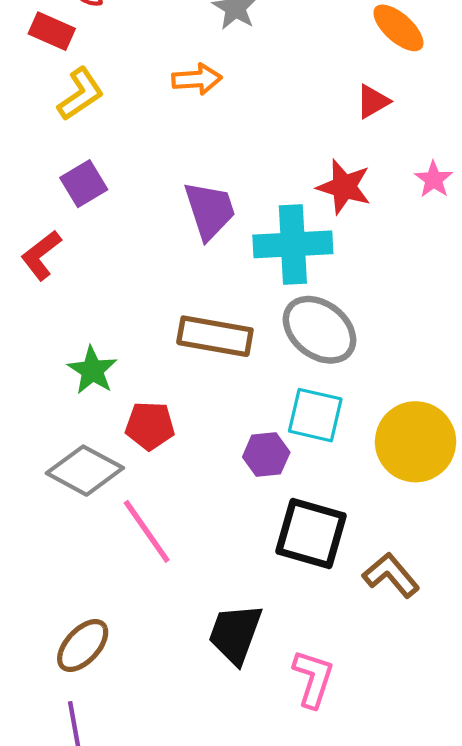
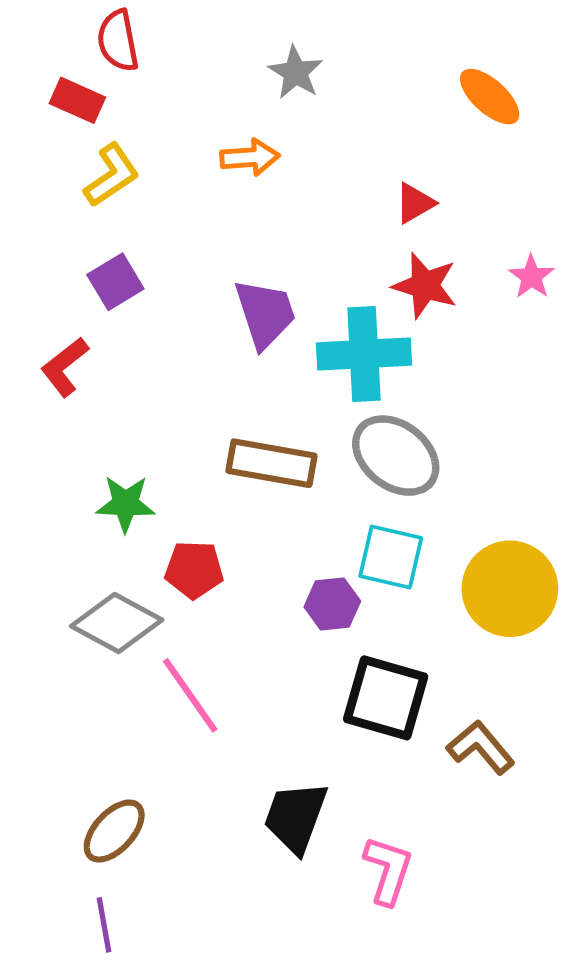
red triangle: (373, 101) -> (415, 203), moved
green star: (92, 370) -> (126, 504), turned -30

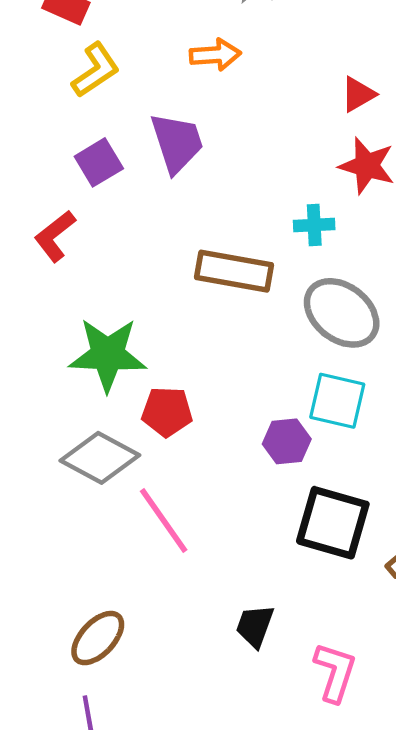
purple trapezoid: (265, 313) -> (177, 143), moved
cyan cross: (364, 354) -> (314, 225), size x0.5
brown rectangle: (271, 463) -> (234, 271), moved
green star: (126, 504) -> (108, 355), size x1.5
black trapezoid: (296, 817) -> (255, 626), size x0.7

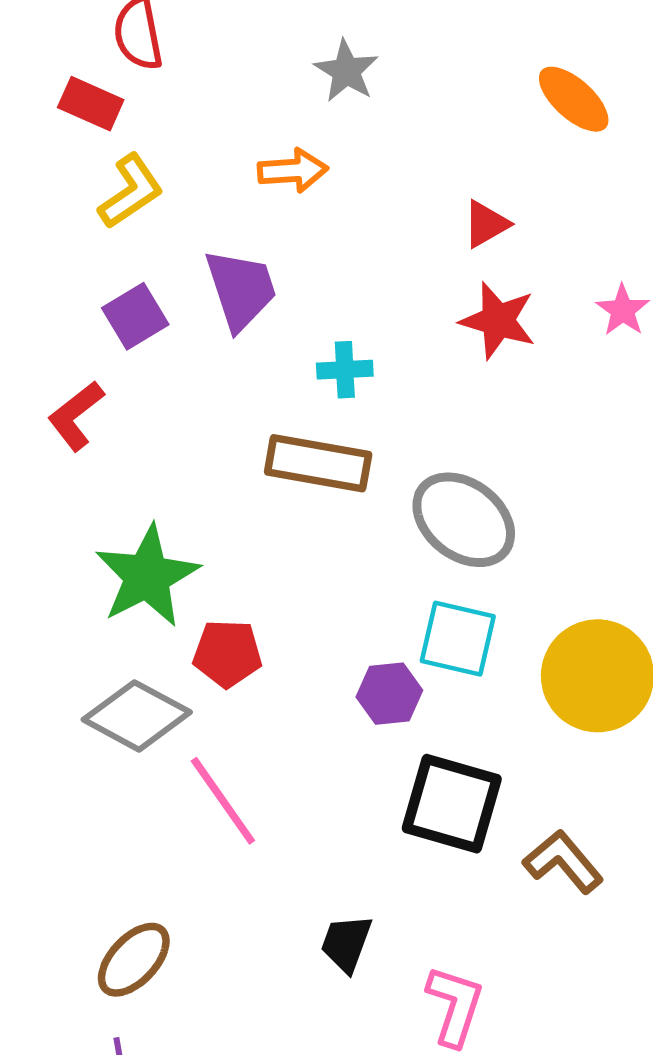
cyan cross: (314, 225) -> (345, 370), moved
green star: (108, 355) -> (147, 576), turned -30

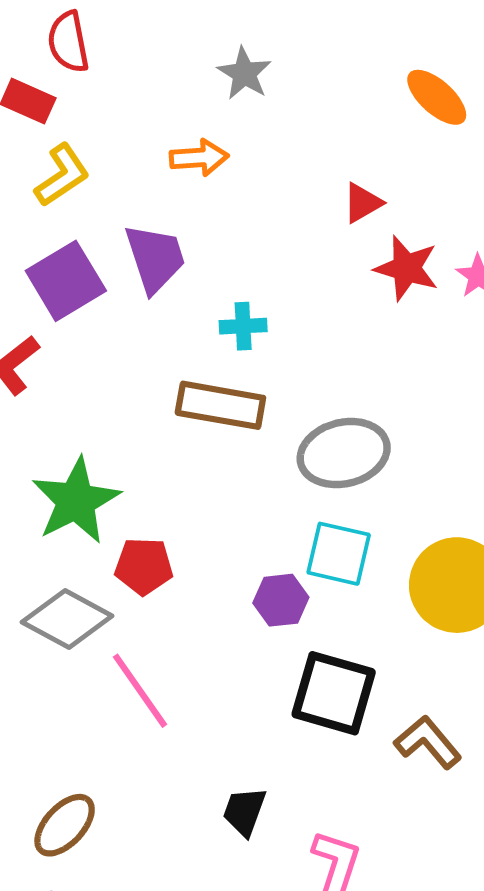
purple square: (135, 316) -> (66, 281), size x1.4
red star: (498, 321) -> (407, 268), moved
gray ellipse: (464, 520) -> (344, 453), turned -52

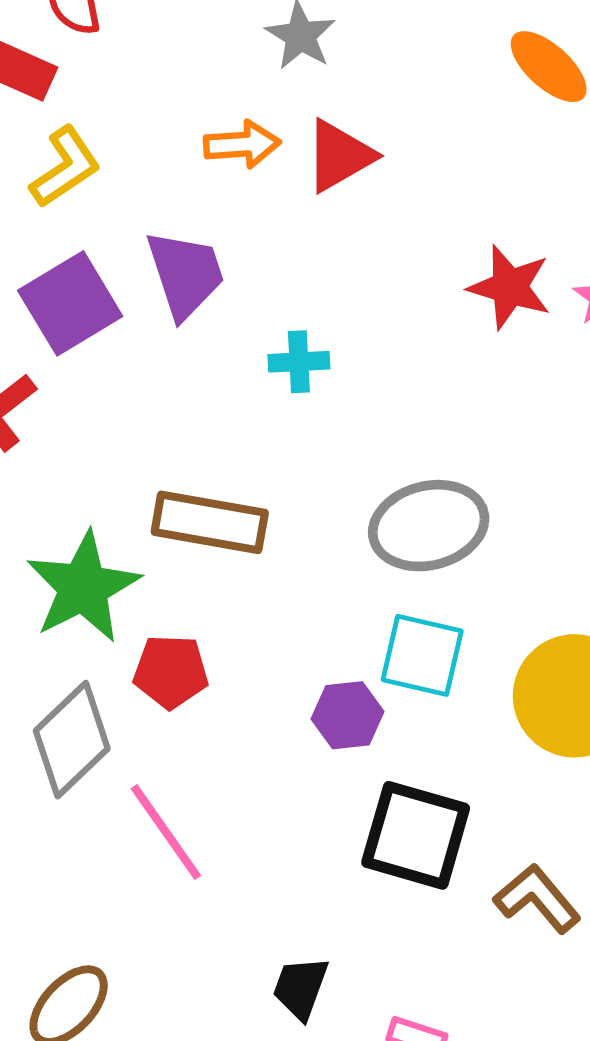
red triangle: (363, 203) -> (339, 156), moved, size x1.4
brown rectangle: (220, 405) -> (210, 522), moved
gray diamond: (67, 619) -> (72, 740), turned -72

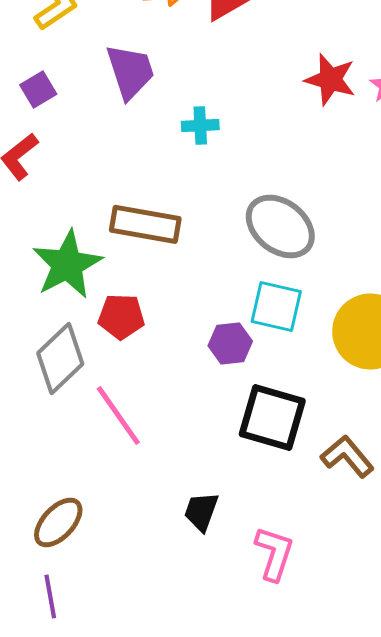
purple square: (70, 303) -> (38, 89), moved, size x0.6
gray ellipse: (429, 526) -> (280, 226), turned 52

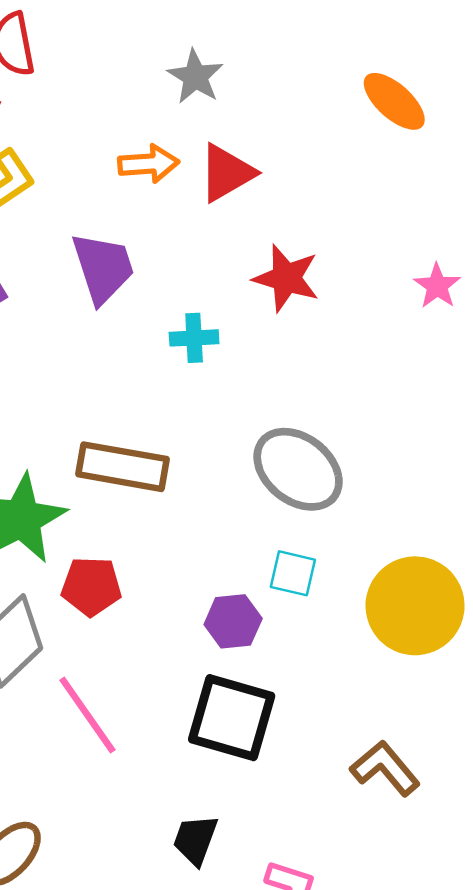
red star: (330, 79) -> (286, 278), moved
cyan square: (276, 306) -> (293, 573), size x0.7
black square: (272, 417) -> (232, 718), moved

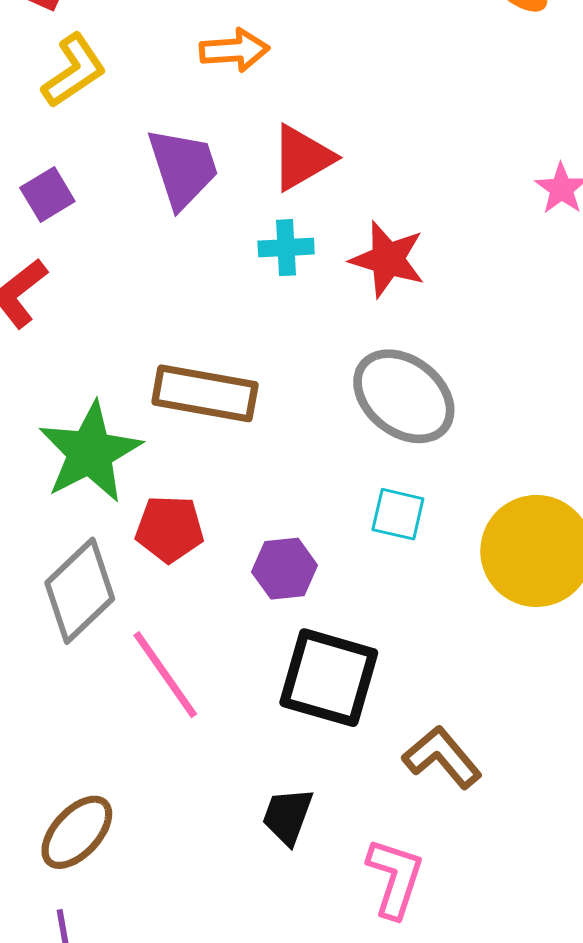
red triangle: (227, 173) -> (302, 158), moved
red star: (286, 278) -> (388, 259), moved
purple hexagon: (233, 621) -> (285, 569), moved
brown L-shape: (385, 768) -> (442, 757), moved

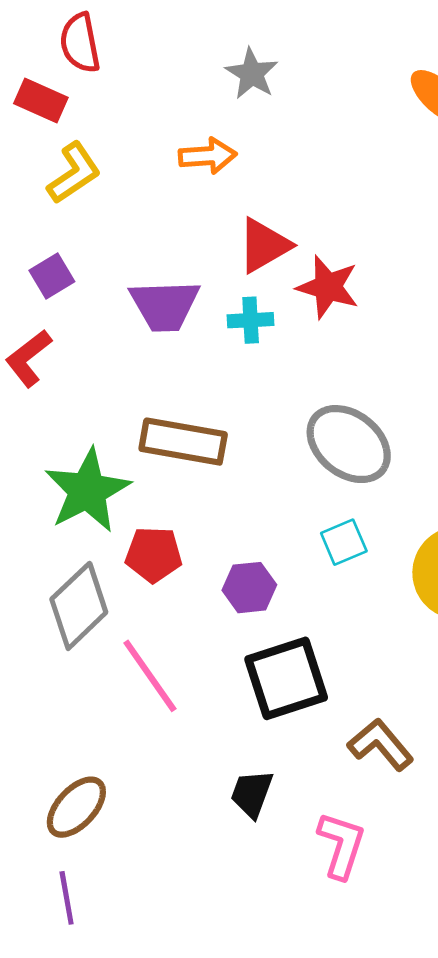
purple trapezoid: (183, 168) -> (165, 305), moved, turned 106
red star: (388, 259) -> (328, 287), moved
cyan square: (398, 514) -> (344, 542), turned -36
black square: (329, 678) -> (286, 678), turned -34

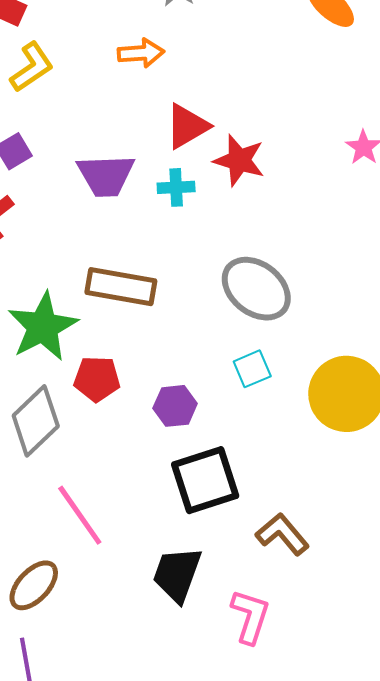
pink line: (150, 676) -> (80, 515), moved
black trapezoid: (252, 794) -> (177, 574), size x1.4

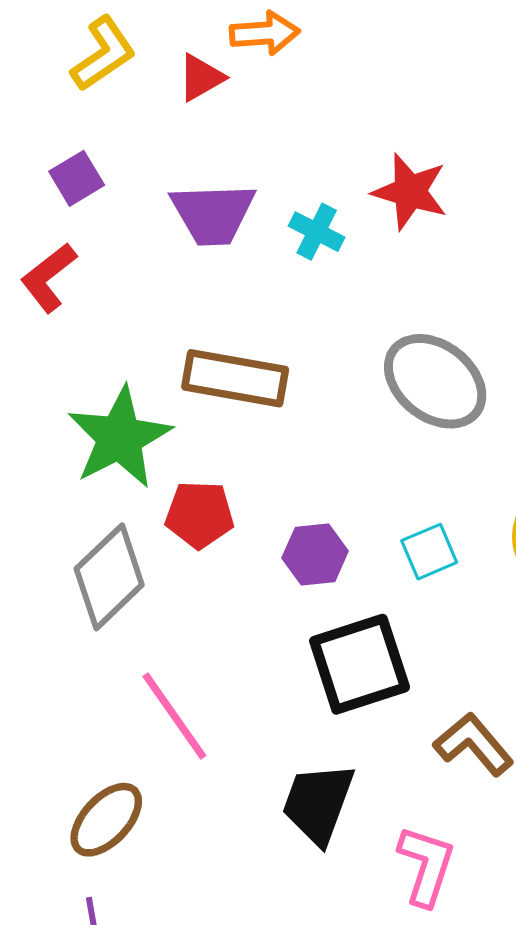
red triangle: (187, 126) -> (201, 78), moved, size x0.7
cyan cross: (176, 187) -> (317, 232), turned 30
cyan square: (252, 369) -> (429, 552), moved

